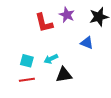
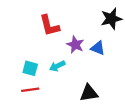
purple star: (67, 15) -> (75, 45), moved
black triangle: (64, 75) -> (89, 93), moved

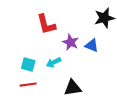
black triangle: (89, 93) -> (73, 88), moved

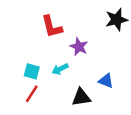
blue triangle: (92, 45) -> (106, 81), moved
red line: (28, 85) -> (32, 94), turned -49

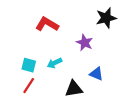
red L-shape: (52, 27) -> (47, 24), turned 135
purple star: (79, 47) -> (85, 43), moved

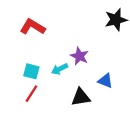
red L-shape: (47, 24) -> (33, 27), moved
purple star: (85, 43) -> (79, 56), moved

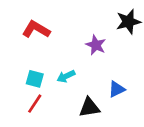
purple star: (79, 56) -> (96, 45), moved
blue triangle: (105, 81) -> (117, 89), turned -49

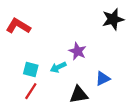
red L-shape: (36, 29) -> (18, 26), moved
purple star: (96, 45) -> (78, 51), moved

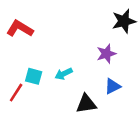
purple star: (78, 51) -> (106, 54), moved, turned 30
red line: (31, 91) -> (16, 93), moved

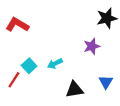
cyan square: (34, 76) -> (29, 66), turned 32
blue triangle: (113, 86) -> (106, 82), moved, turned -32

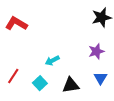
purple star: (92, 46) -> (96, 51), moved
cyan square: (29, 66) -> (40, 83), moved

